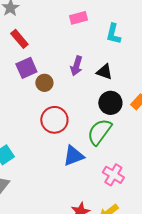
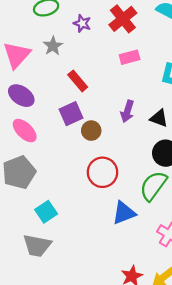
red rectangle: (19, 39) -> (78, 81), moved

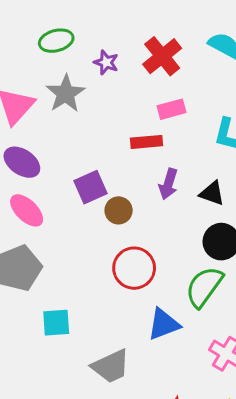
gray star: (53, 46) -> (66, 94), size x1.4
red rectangle: (78, 81) -> (147, 142), moved, turned -55
cyan square: (46, 212) -> (56, 323), turned 30
gray trapezoid: (37, 246) -> (111, 366), moved, turned -36

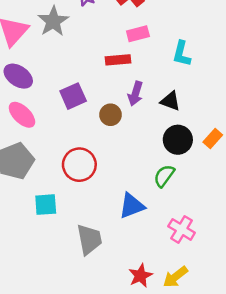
brown circle: (119, 210) -> (111, 115), moved
red circle: (134, 268) -> (79, 165), moved
green semicircle: (204, 287) -> (164, 176), size x0.7
gray trapezoid: (111, 366) -> (89, 239), turned -76

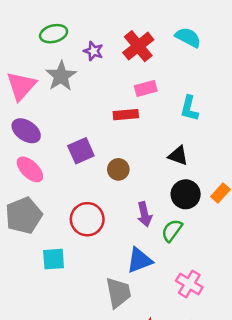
purple arrow: (135, 94) -> (144, 214), moved, turned -30
gray trapezoid: (89, 239) -> (118, 293), moved

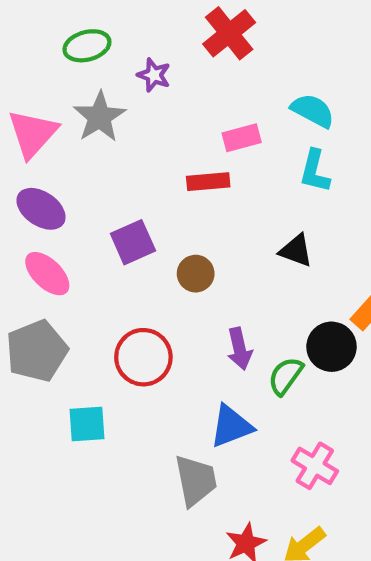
cyan semicircle: (188, 37) -> (313, 111), moved
red cross: (138, 46) -> (229, 33), moved
black circle: (186, 194) -> (332, 347), moved

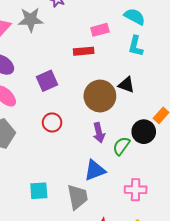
gray star: (100, 117) -> (31, 20), turned 30
brown circle: (196, 274) -> (100, 96), moved, size x1.8
red circle: (143, 357) -> (52, 122), moved, size x0.7
cyan square: (87, 424) -> (39, 191), moved
pink cross: (315, 466) -> (136, 190), turned -30

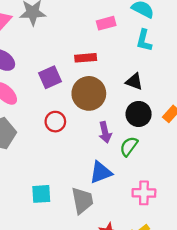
red rectangle: (84, 51) -> (86, 58), moved
brown circle: (100, 96) -> (89, 93), moved
black circle: (144, 132) -> (139, 114), moved

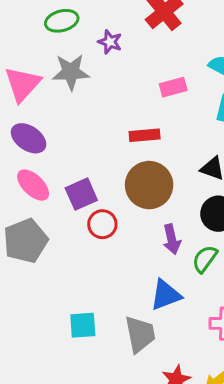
purple square: (50, 77) -> (81, 194), moved

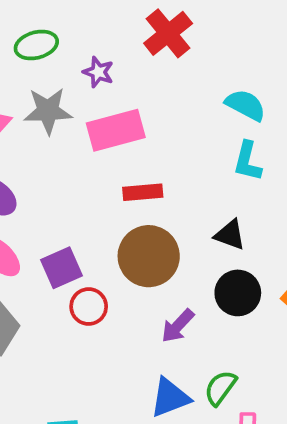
pink rectangle: (173, 87) -> (116, 130), moved, size x1.6
purple arrow: (172, 239) -> (178, 326), turned 56
green semicircle: (205, 259) -> (220, 388), moved

